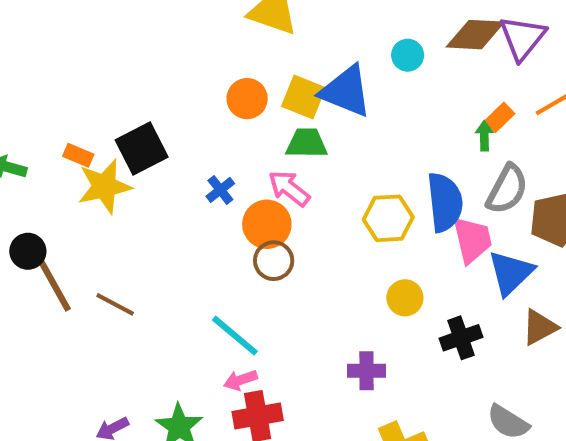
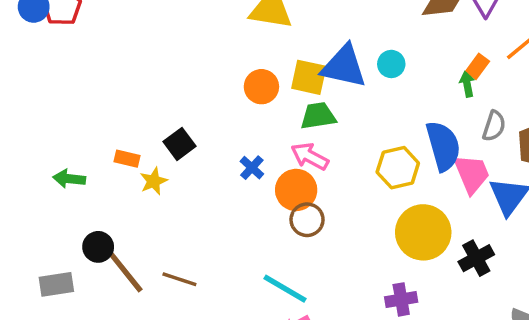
cyan circle: (408, 55) -> (391, 64), moved
black square: (142, 149) -> (180, 144), size x0.7
yellow star: (105, 186) -> (154, 181), size x0.6
gray semicircle: (507, 189) -> (494, 126), size x0.7
yellow circle: (405, 298) -> (423, 232), size x1.8

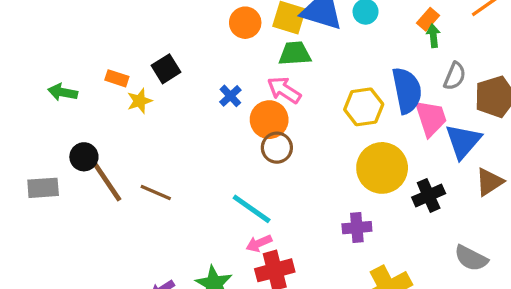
orange rectangle: (477, 66) -> (428, 19), moved

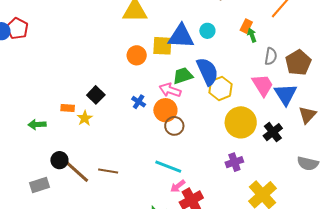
green trapezoid: (295, 54) -> (183, 76), moved
blue semicircle: (407, 91) -> (207, 71), moved

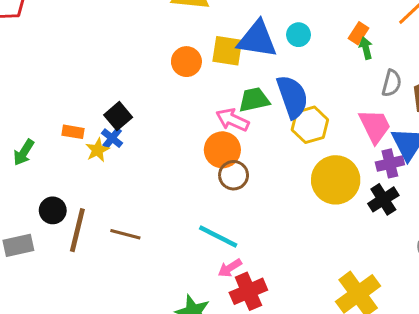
blue cross: (139, 102) -> (112, 138), moved
green arrow: (37, 124) -> (24, 152), turned -60
purple cross: (234, 162) -> (390, 163), moved
brown line: (77, 171) -> (77, 230), turned 56

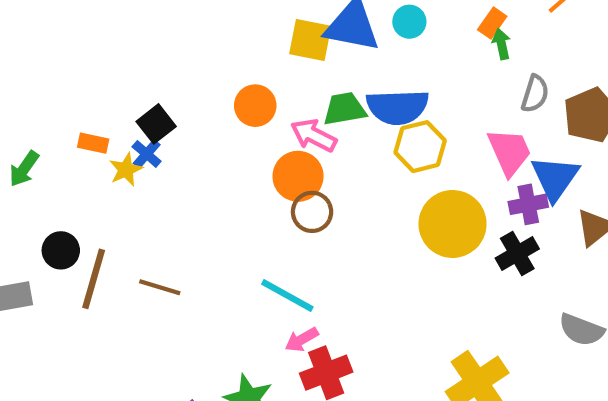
orange circle: (186, 62) -> (255, 106), moved
blue semicircle: (292, 97) -> (397, 107), turned 105

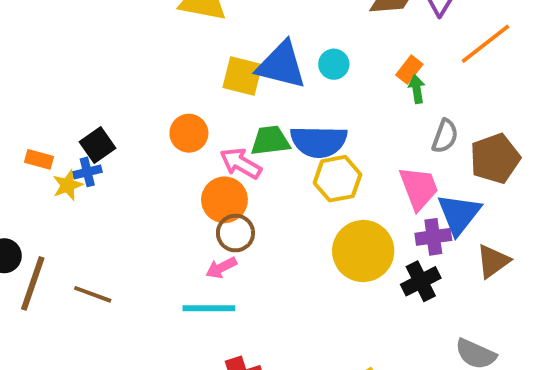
blue cross: (147, 154) -> (87, 172), turned 32
cyan line: (287, 296) -> (209, 308), turned -32
pink arrow: (302, 340) -> (221, 268), moved

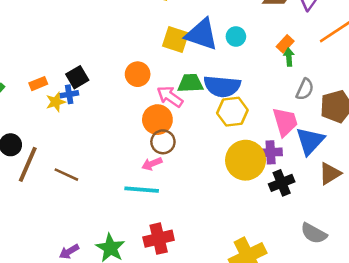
orange rectangle: (39, 159) -> (38, 84), turned -42
purple cross: (433, 237) -> (271, 152), moved

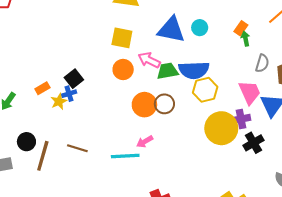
yellow square: (176, 40) -> (122, 38), moved
pink arrow: (170, 97) -> (149, 60), moved
brown circle: (163, 142) -> (164, 104), moved
brown line: (66, 175) -> (77, 148), moved
cyan line: (142, 190) -> (125, 156), moved

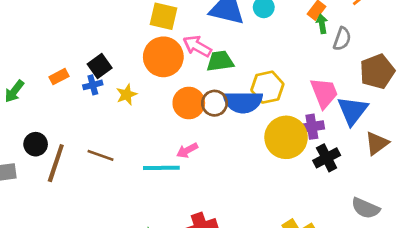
gray semicircle: (262, 63) -> (342, 39), moved
orange circle: (123, 69) -> (163, 57), size x1.5
blue semicircle: (194, 70) -> (243, 102), moved
yellow star: (59, 101) -> (127, 95), moved

